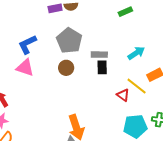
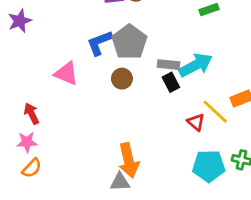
blue L-shape: (27, 44) -> (100, 43), moved
cyan arrow: (136, 53) -> (196, 65), moved, size x1.4
black rectangle: (102, 67) -> (171, 82), turned -32

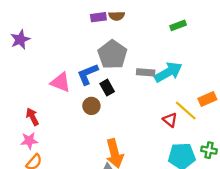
blue L-shape: (100, 43) -> (88, 74), moved
brown circle: (122, 79) -> (91, 106), moved
black rectangle: (171, 82) -> (107, 88), moved

